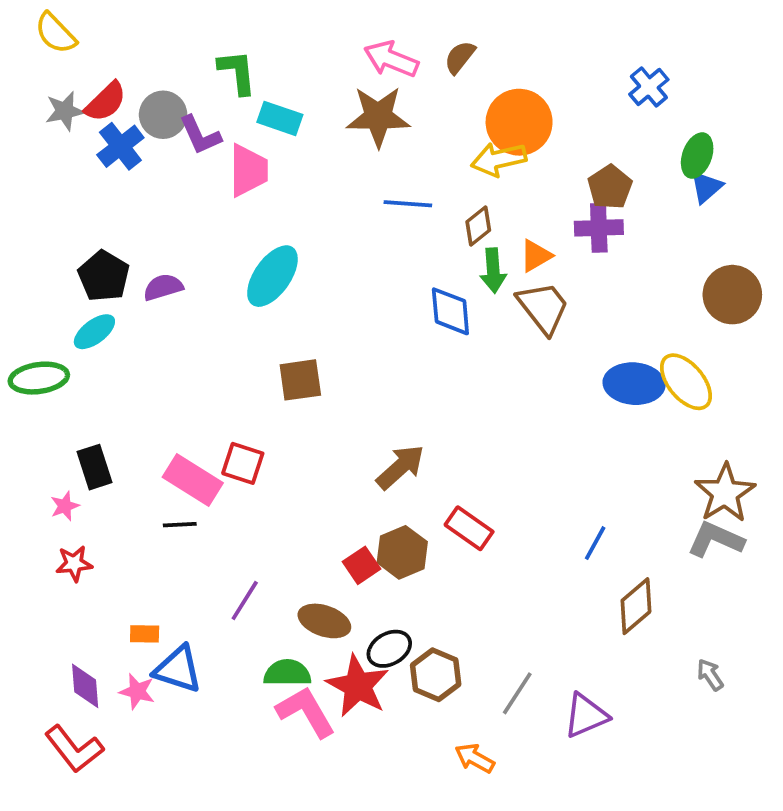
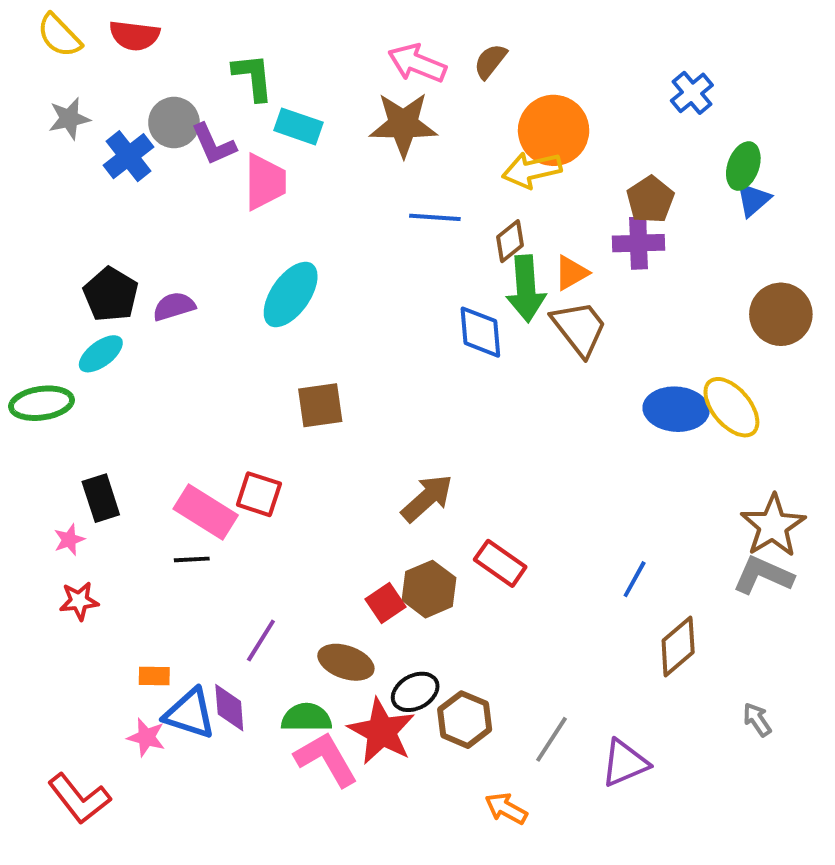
red semicircle: (106, 102) -> (134, 36), moved, turned 51
green arrow: (493, 271) -> (526, 289), size x1.4
purple diamond: (85, 686) -> (229, 708), moved

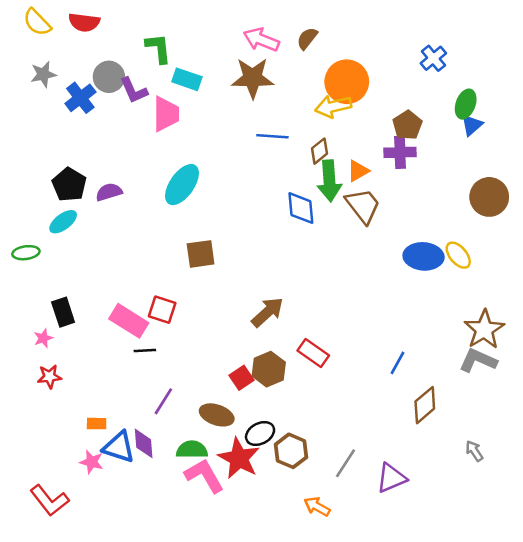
green ellipse: (42, 403) -> (26, 253), size x0.7
yellow ellipse: (731, 407) -> (458, 255), size x0.7
black line: (192, 559) -> (145, 351), moved

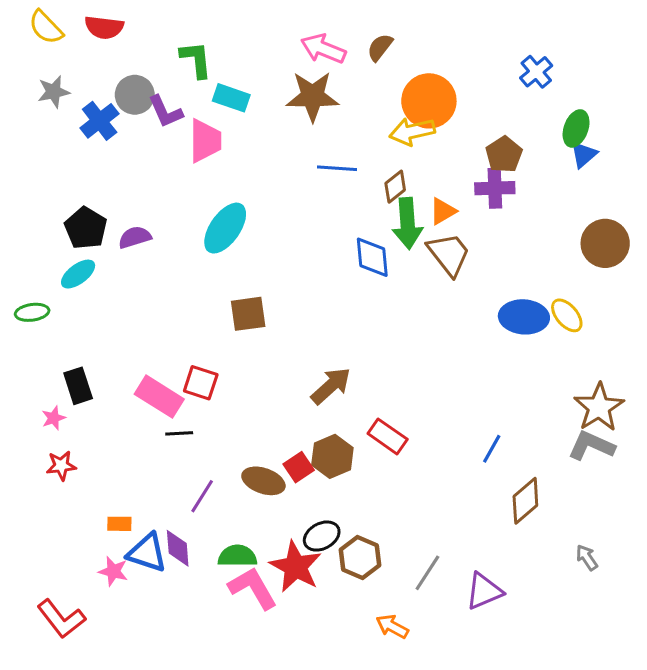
brown ellipse: (217, 415) -> (263, 481), moved

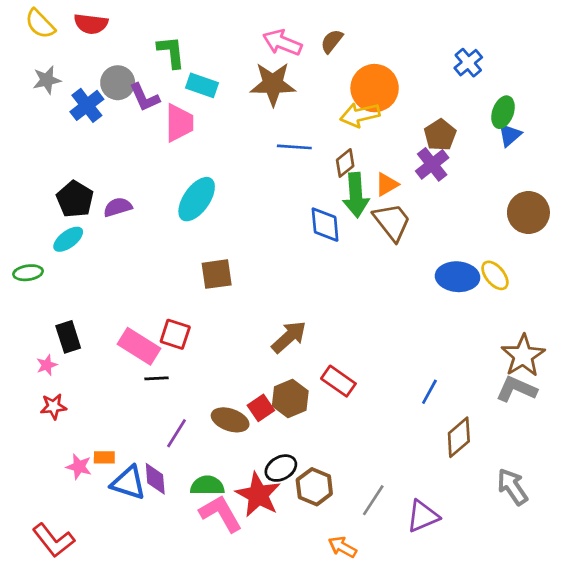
purple cross: (495, 188) -> (432, 164), turned -36
gray arrow: (587, 557) -> (512, 487), size x1.6
pink star: (113, 571) -> (79, 467), moved

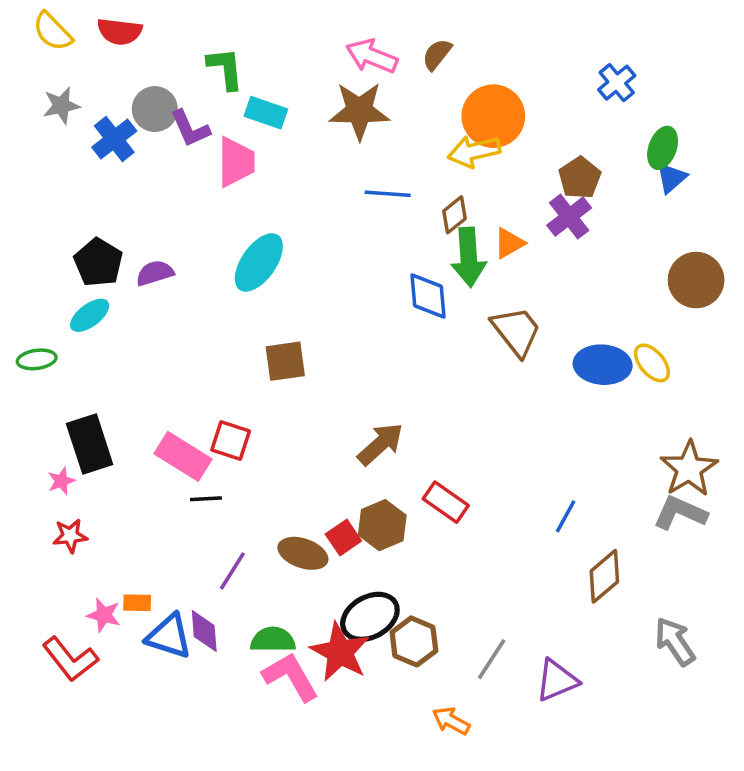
brown trapezoid: (392, 222) -> (516, 331), moved
black rectangle: (68, 337) -> (90, 444), size x1.4
black ellipse: (281, 468) -> (370, 617), size x1.4
red L-shape: (53, 540) -> (70, 659), moved

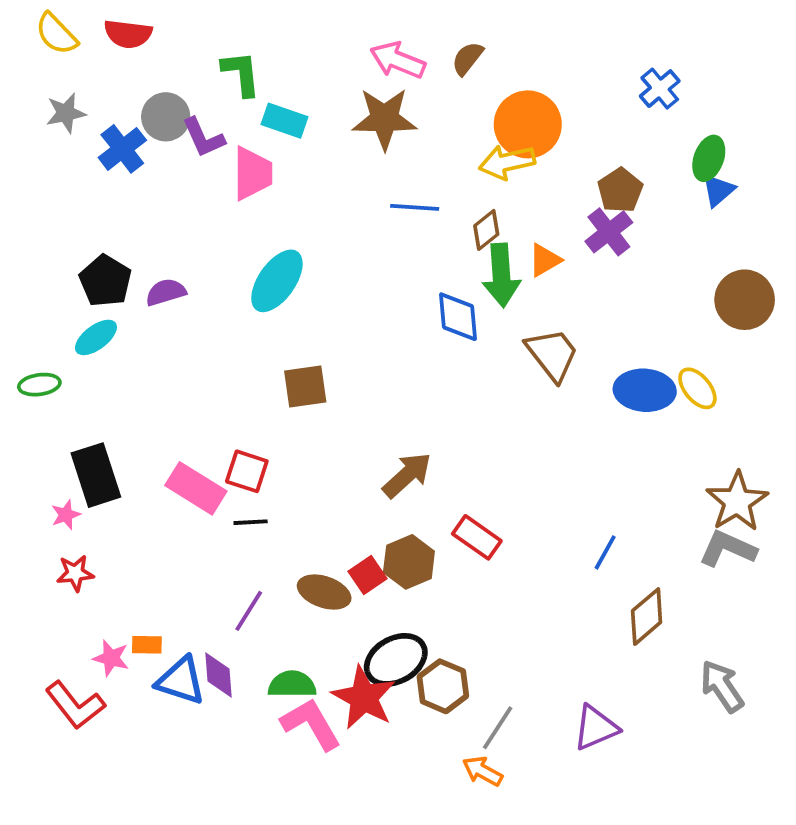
black line: (206, 499) -> (251, 522), moved
gray line: (492, 659) -> (498, 728), moved

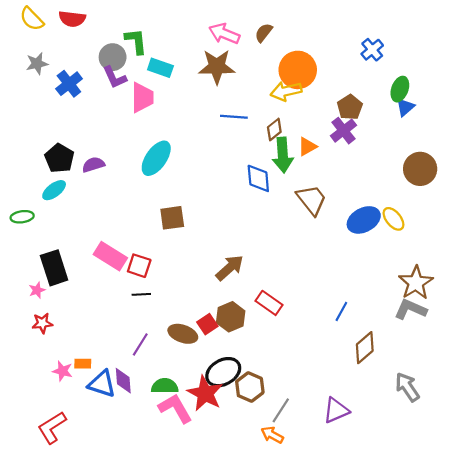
gray circle: (166, 117) -> (113, 57), moved
blue ellipse: (645, 390) -> (364, 220), turned -32
pink rectangle: (196, 488) -> (110, 256), moved
red L-shape: (75, 705) -> (52, 427), moved, turned 96

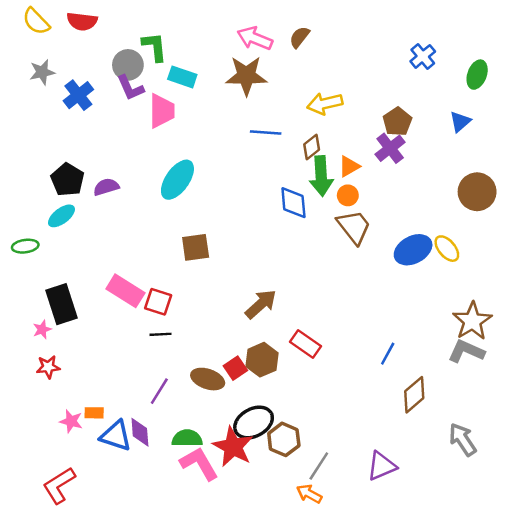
orange circle: (298, 70) -> (348, 195), moved, size x0.5
green ellipse: (400, 89) -> (477, 75), moved

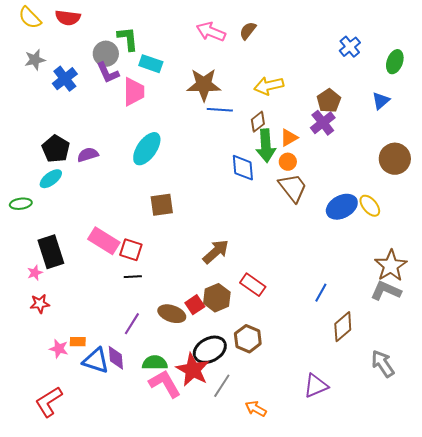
brown star: (246, 76) -> (204, 85), moved
brown hexagon: (284, 439) -> (248, 339), moved
gray line: (319, 466) -> (222, 386), moved

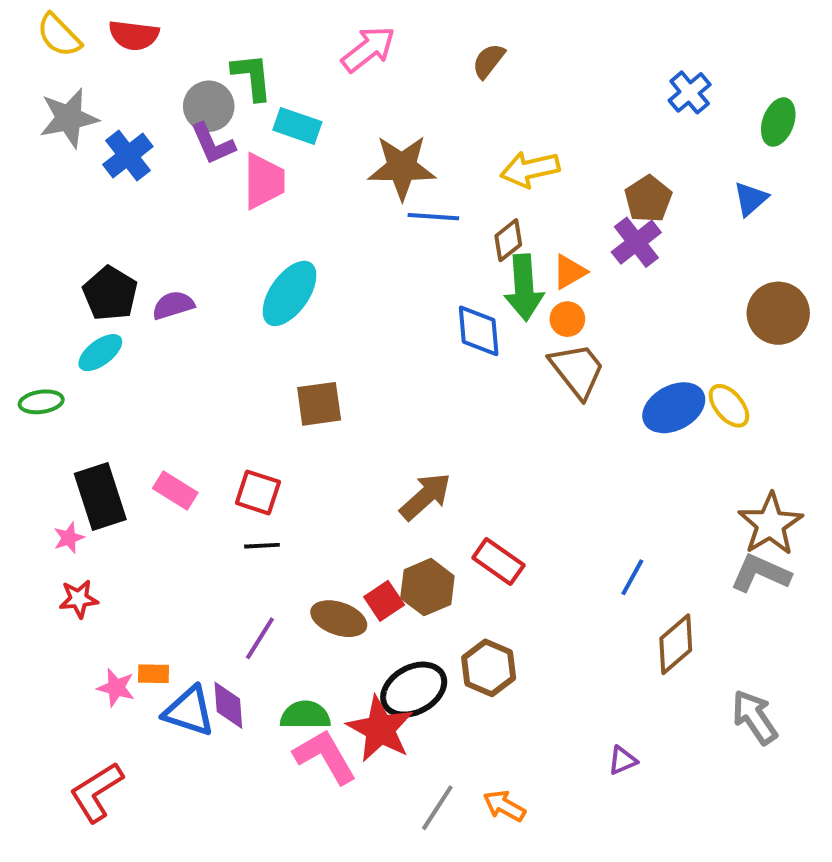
pink arrow: (211, 32) -> (368, 49), moved, turned 120
gray star: (35, 60) -> (69, 118), size x1.4
pink rectangle: (104, 241) -> (175, 491), moved, size x0.7
gray line: (222, 386) -> (437, 808), moved
purple triangle: (316, 386) -> (623, 761), size x0.6

